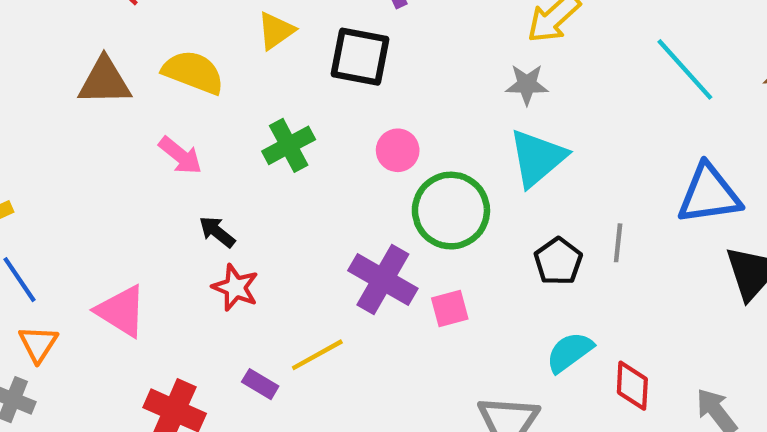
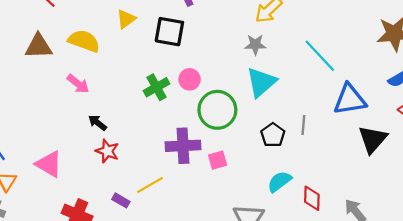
cyan line: (685, 69) -> (320, 56), moved
green cross: (289, 145) -> (157, 87), moved
purple cross: (383, 279) -> (183, 146), turned -32

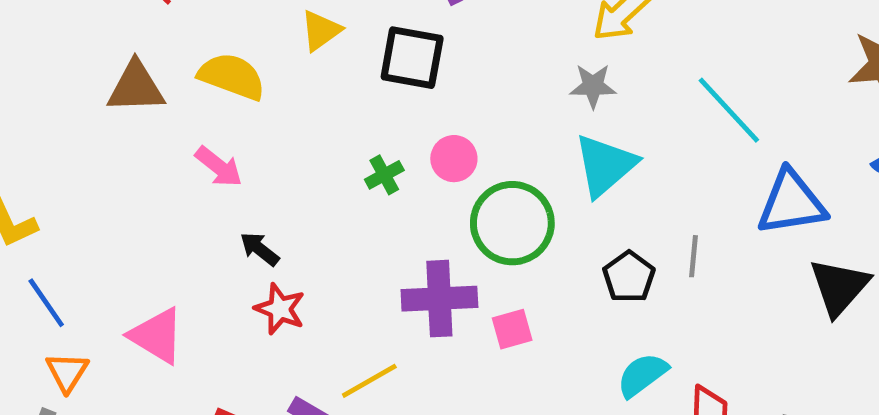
green cross: (157, 87) -> (384, 175), size x0.7

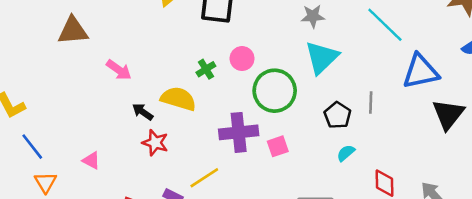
yellow semicircle: (232, 76) -> (178, 99), moved
pink triangle: (157, 336) -> (91, 161), size x0.6
cyan semicircle: (642, 375) -> (346, 153), moved, size x0.7

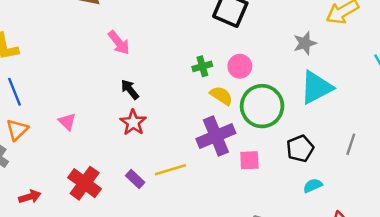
gray star: (313, 16) -> (305, 43), moved, turned -30
yellow semicircle: (178, 99) -> (221, 96), moved, size x0.7
black pentagon: (337, 115) -> (300, 149), moved
purple cross: (239, 132) -> (216, 136), turned -33

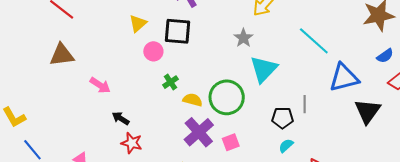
pink circle: (240, 66) -> (153, 51), moved
black pentagon: (300, 149) -> (283, 118), moved, turned -30

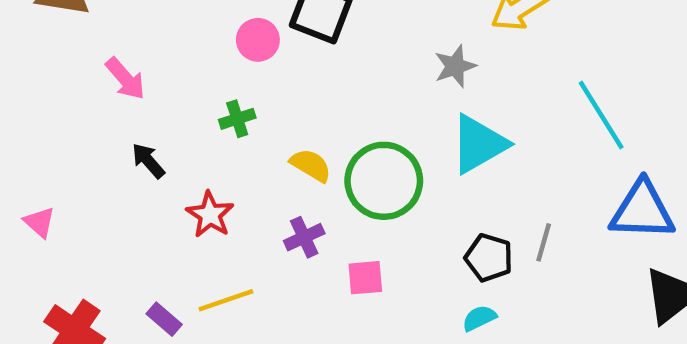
green cross: (171, 82) -> (237, 119), moved
purple cross: (199, 132) -> (304, 237), size x0.6
red star: (132, 143) -> (210, 215), moved

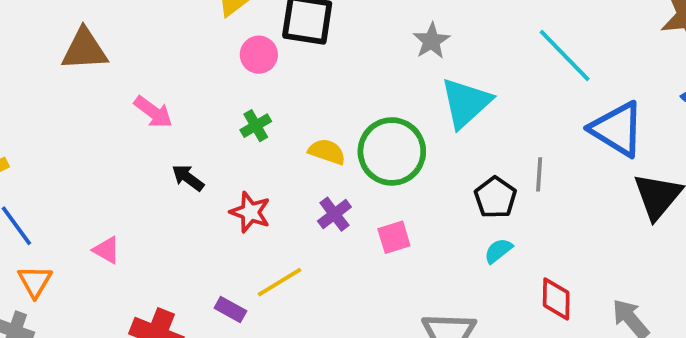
blue triangle: (642, 210) -> (617, 129), turned 42
black pentagon: (489, 258) -> (495, 197), turned 30

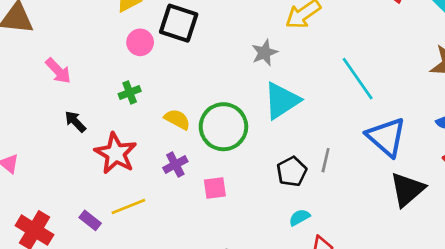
red star: (250, 212) -> (116, 153), size x1.4
cyan semicircle: (498, 251) -> (299, 217), moved

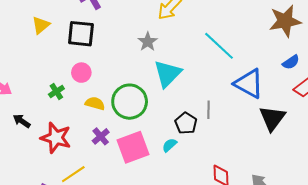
pink circle: (140, 42) -> (81, 73), moved
pink square: (215, 188) -> (133, 147), size x1.8
cyan semicircle: (299, 217) -> (170, 145), moved

